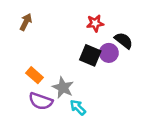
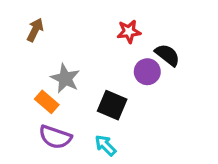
black square: (90, 55) -> (112, 105), moved
gray star: (63, 88) -> (65, 78), moved

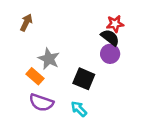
red star: (129, 32) -> (115, 24), moved
black semicircle: (167, 55) -> (110, 38), moved

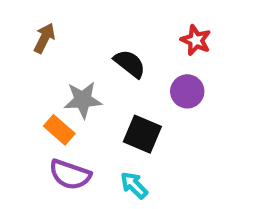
red star: (115, 24) -> (196, 40), turned 30
black semicircle: (110, 38) -> (130, 64), moved
gray star: (49, 59) -> (83, 100), turned -30

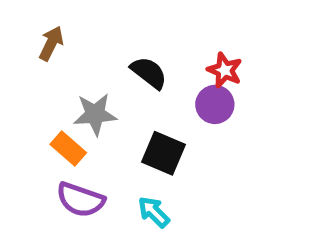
red star: (196, 40) -> (225, 70), moved

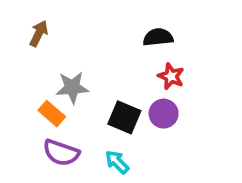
red star: (225, 70) -> (171, 76), moved
black semicircle: (149, 73) -> (158, 37), moved, turned -44
purple circle: (215, 104) -> (164, 114), moved

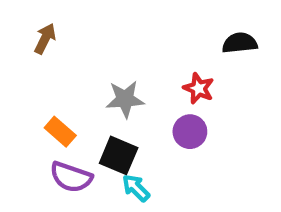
black semicircle: (158, 37) -> (240, 43), moved
gray star: (72, 87) -> (125, 99), moved
black square: (124, 117) -> (119, 155), moved

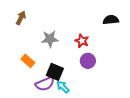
red star: (199, 88) -> (82, 41), moved
gray star: (125, 99) -> (50, 39), moved
purple semicircle: (71, 177) -> (45, 84), moved, turned -42

